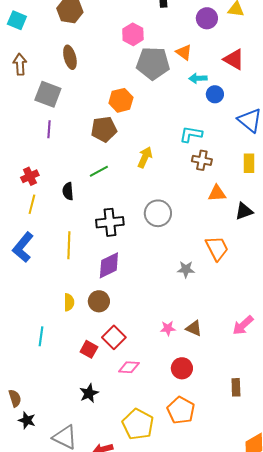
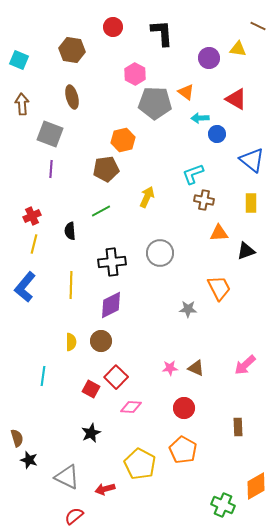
cyan L-shape: (191, 134) -> (193, 174), turned -30

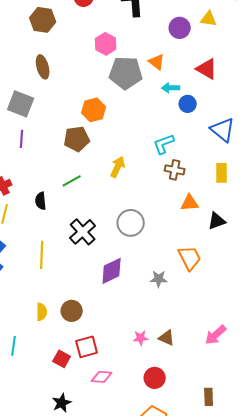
black cross: (112, 262) -> (83, 232), turned -36
purple diamond: (111, 305) -> (112, 271), moved
red square: (116, 377) -> (87, 347), turned 30

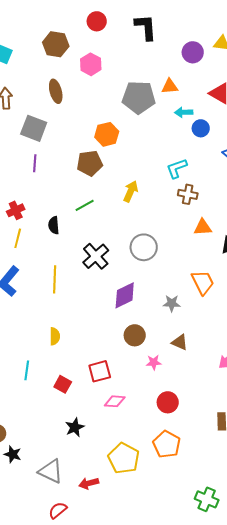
pink hexagon: (106, 44) -> (91, 64), moved
orange triangle: (157, 62) -> (170, 86), turned -42
brown circle: (72, 311) -> (135, 335), moved
brown triangle: (167, 338) -> (180, 342), moved
red square: (62, 359) -> (63, 384), moved

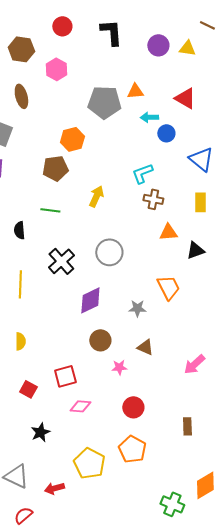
purple circle: (193, 52) -> (158, 45), moved
green line: (85, 205) -> (50, 210), turned 36

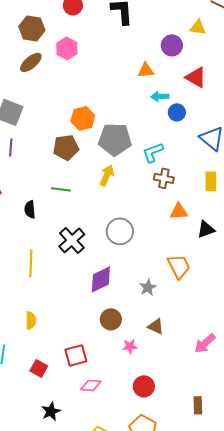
purple circle: (158, 45) -> (172, 45), moved
brown ellipse: (21, 96) -> (31, 62), moved, turned 65
gray pentagon: (104, 102) -> (115, 139), moved
gray star: (137, 308) -> (148, 287), turned -30

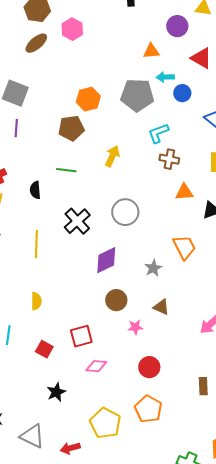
gray pentagon: (115, 139) -> (137, 95), moved

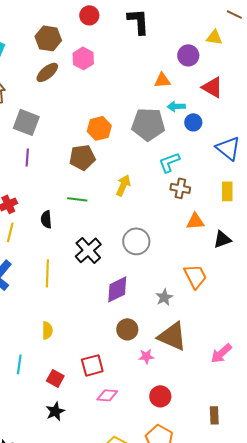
brown triangle: (161, 307) -> (172, 336), size x1.8
black star: (56, 392) -> (55, 411), moved

